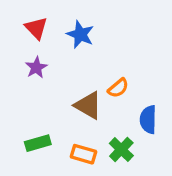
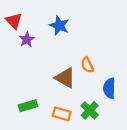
red triangle: (36, 28) -> (14, 21), moved
purple star: (36, 68) -> (27, 39), moved
orange semicircle: (118, 88) -> (87, 65), turned 105

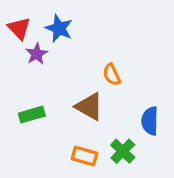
blue star: (59, 25) -> (59, 28), moved
orange semicircle: (87, 65) -> (112, 75), moved
green rectangle: (28, 106) -> (32, 115), moved

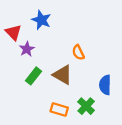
red triangle: (19, 28) -> (13, 32), moved
purple star: (37, 54) -> (27, 49), moved
green rectangle: (32, 115) -> (33, 76), moved, turned -36

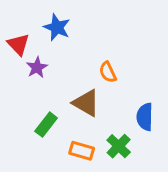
green rectangle: (33, 76) -> (46, 125), moved

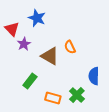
brown triangle: (86, 103) -> (50, 56), moved

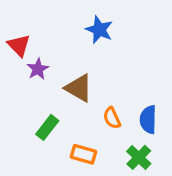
blue star: (37, 18) -> (99, 30), moved
orange semicircle: (70, 47) -> (112, 118), moved
green cross: (77, 95) -> (139, 157), moved

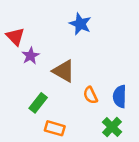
orange rectangle: (84, 154) -> (55, 128), moved

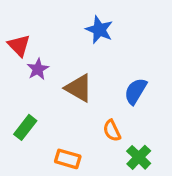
orange semicircle: (90, 95) -> (112, 131), moved
blue semicircle: (120, 96) -> (136, 91), moved, turned 30
green rectangle: (38, 103) -> (25, 127), moved

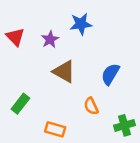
blue star: (99, 30) -> (81, 24), turned -30
purple star: (38, 69) -> (50, 39), moved
green cross: (139, 157) -> (124, 125), moved, turned 30

